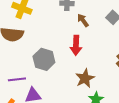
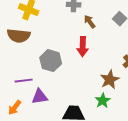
brown star: (85, 78) -> (110, 80), moved

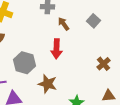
brown star: (110, 80) -> (48, 84), moved, turned -30

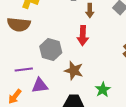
brown arrow: (64, 24) -> (90, 11), turned -144

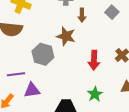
red arrow: (83, 36) -> (94, 60), moved
brown star: (74, 71) -> (66, 36), moved

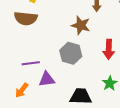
gray hexagon: (43, 54) -> (71, 53), moved

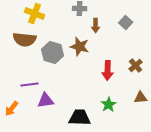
gray hexagon: (71, 53) -> (53, 52), moved
orange arrow: (22, 90) -> (12, 108), moved

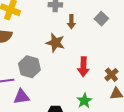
gray hexagon: (53, 52) -> (29, 67), moved
brown cross: (136, 66) -> (111, 75), moved

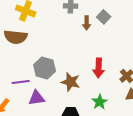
gray square: (101, 19) -> (104, 17), moved
brown star: (55, 43) -> (71, 82), moved

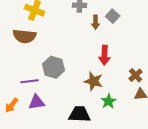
red arrow: (99, 68) -> (105, 55), moved
brown star: (71, 82) -> (94, 81), moved
purple triangle: (37, 98) -> (37, 102), moved

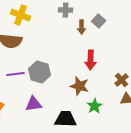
purple line: (30, 81) -> (16, 74), moved
purple triangle: (37, 102) -> (34, 104), moved

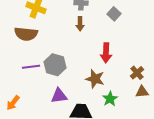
brown arrow: (82, 27) -> (80, 24), moved
purple triangle: (34, 104) -> (59, 96), moved

